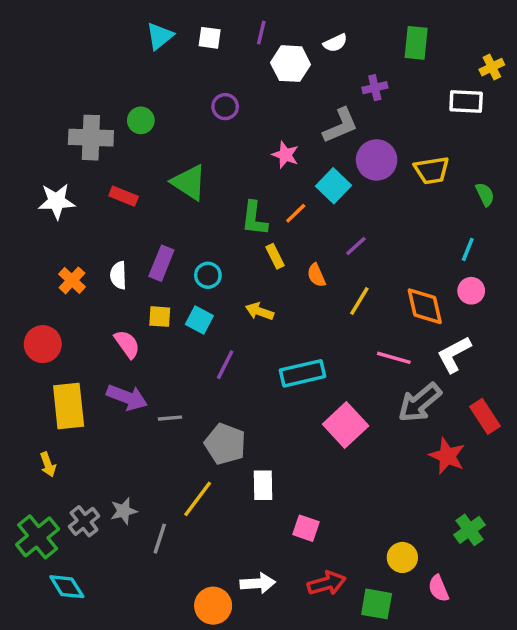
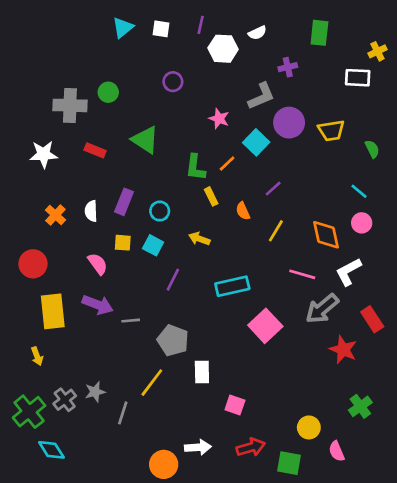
cyan line: (468, 249) -> (359, 191), turned -72

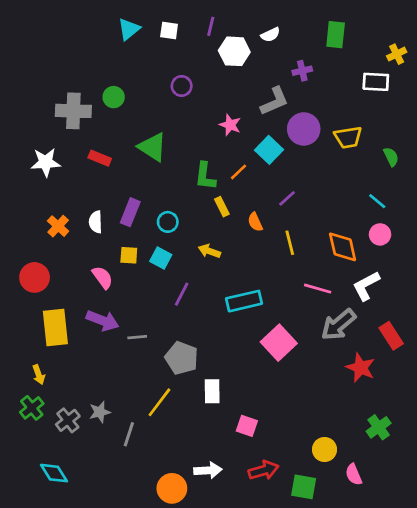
yellow line: (276, 231) -> (290, 243), turned -45
green cross: (29, 412) -> (32, 408), moved, size x0.7

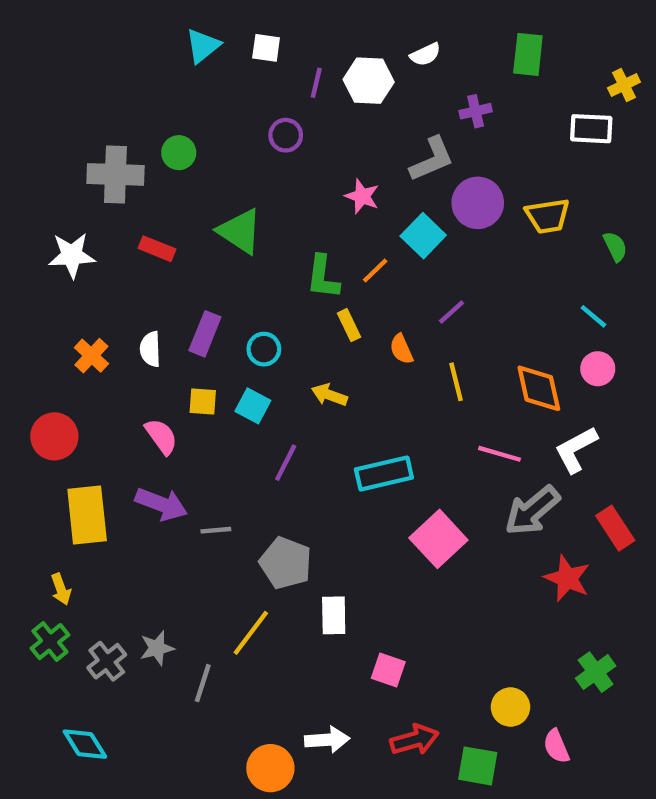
purple line: (211, 26) -> (316, 83), moved

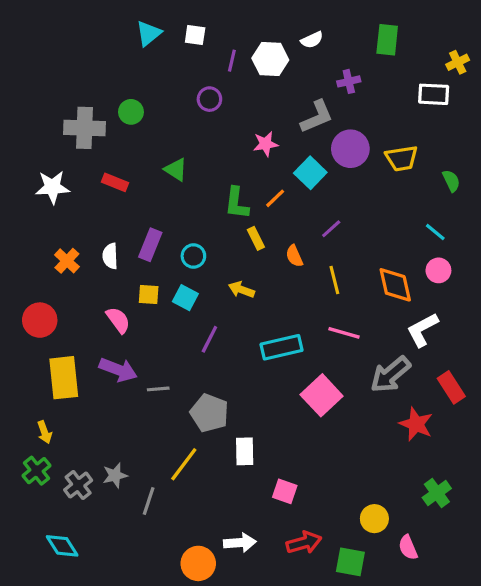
pink star: (362, 196) -> (265, 144), turned -30
green triangle: (240, 231) -> (176, 170), size x0.7
pink line: (500, 454) -> (344, 333), moved

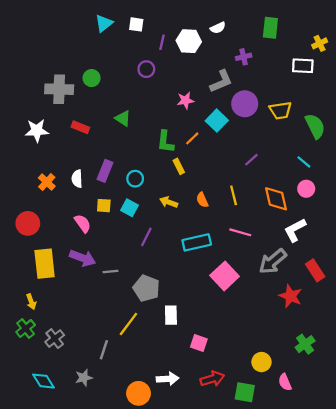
green semicircle: (451, 181) -> (315, 126), size x1.6
purple line: (331, 229) -> (251, 160), moved
orange semicircle: (294, 256) -> (202, 200), moved
gray star: (115, 475) -> (84, 378), moved

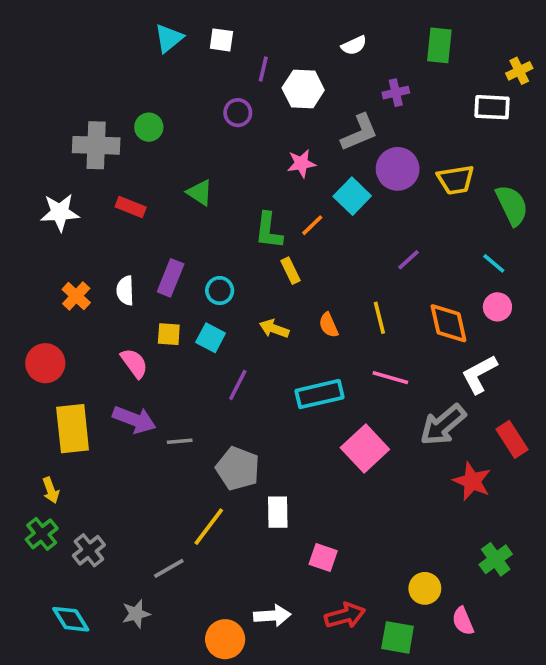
white hexagon: (189, 41) -> (303, 89), moved
gray line: (104, 350) -> (169, 568), turned 42

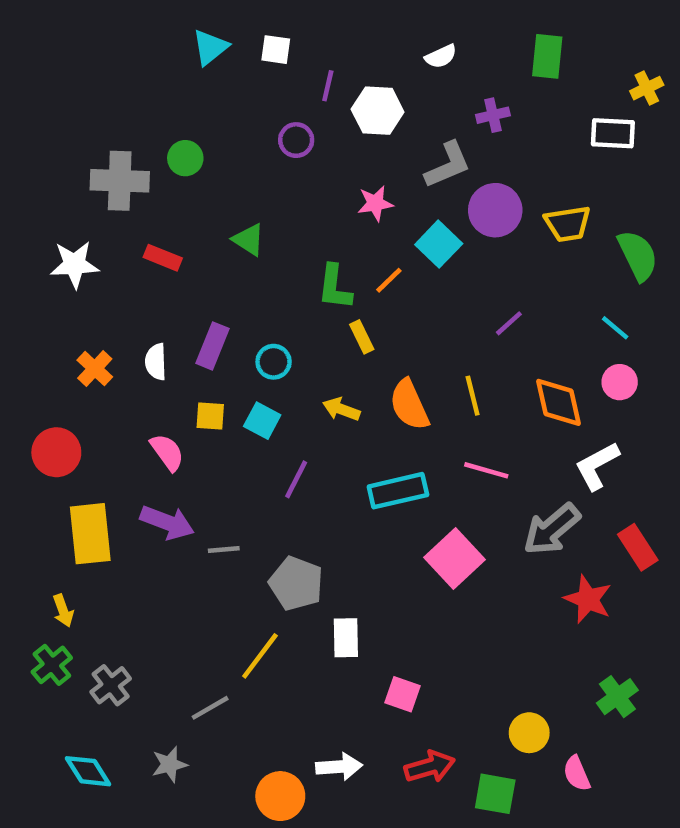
orange semicircle: (329, 325) -> (409, 405), size x1.6

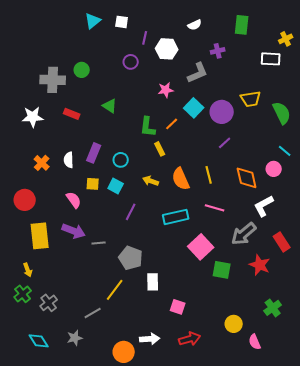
purple circle: (495, 210) -> (222, 112), moved
cyan line: (615, 328) -> (285, 151), moved
green square: (495, 794) -> (222, 270), moved

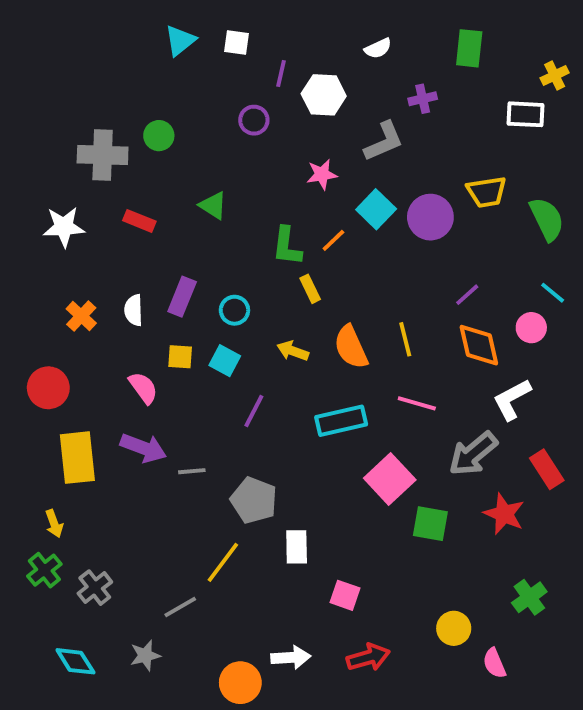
purple line: (225, 143) -> (467, 295), moved

